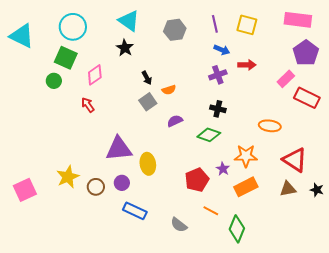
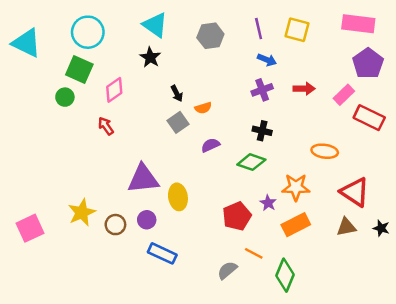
red arrow: (247, 65) -> (304, 89), moved
gray semicircle: (179, 225) -> (227, 270), moved, turned 102

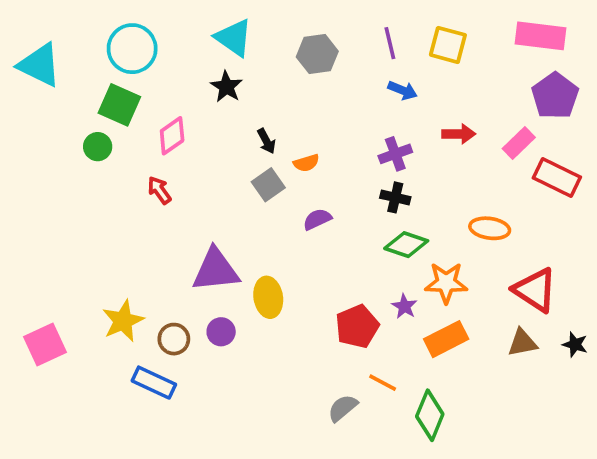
purple cross: (262, 90) -> (395, 154), moved
green diamond: (251, 162) -> (406, 245), moved
blue rectangle: (162, 253) -> (154, 383), moved

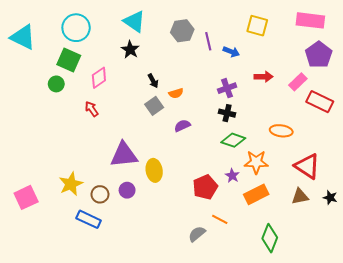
purple line: (390, 43) -> (208, 41), moved
green diamond: (430, 415) -> (270, 238), moved

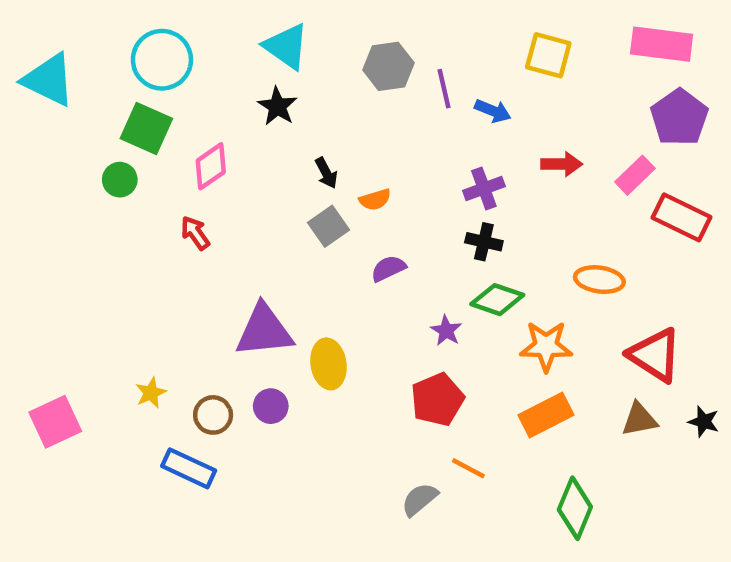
purple star: (232, 176) -> (446, 331), moved
yellow star: (71, 184) -> (151, 393), size x0.6

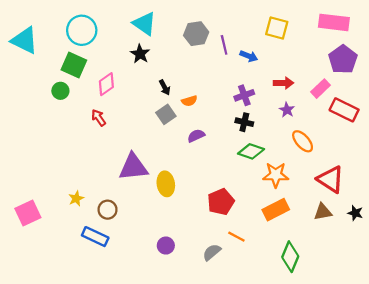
orange ellipse: (599, 280) -> (303, 141), turned 40
purple star: (446, 331) -> (287, 110), moved
purple circle: (271, 406) -> (166, 246), moved

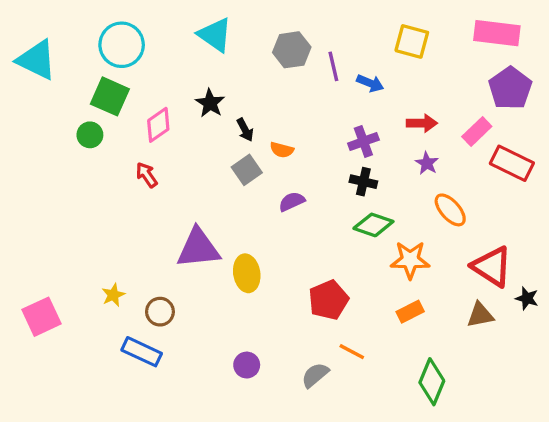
black star: (140, 54) -> (210, 103), moved
orange semicircle: (189, 101) -> (282, 150), turned 32
orange rectangle: (276, 210) -> (410, 312), size x0.7
black star: (355, 213) -> (527, 298), moved

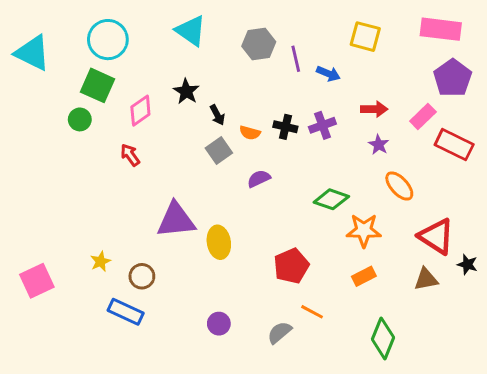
black cross: (363, 182) -> (285, 127), moved

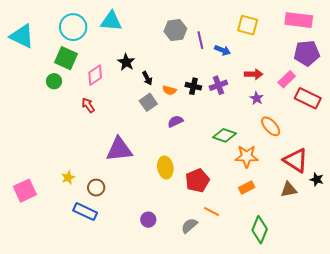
cyan triangle: (191, 31) -> (111, 21), moved, turned -30
purple pentagon: (453, 78) -> (307, 53), turned 30
yellow ellipse: (219, 242) -> (165, 167), moved

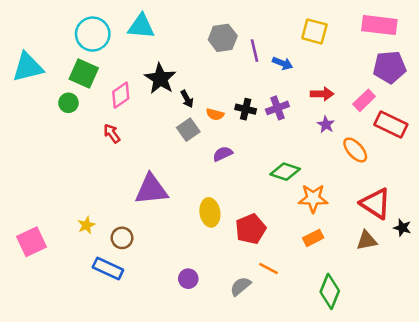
cyan triangle: (22, 36) -> (28, 67), moved, turned -40
black star: (126, 62) -> (160, 79), size x1.4
orange ellipse: (271, 126) -> (355, 150), moved

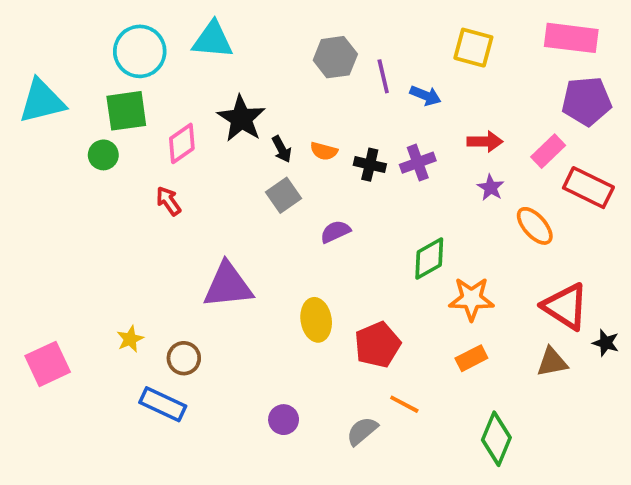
green square: (84, 74) -> (126, 111), turned -32
orange semicircle: (215, 114) -> (324, 151), moved
green diamond: (285, 172) -> (429, 258), turned -48

